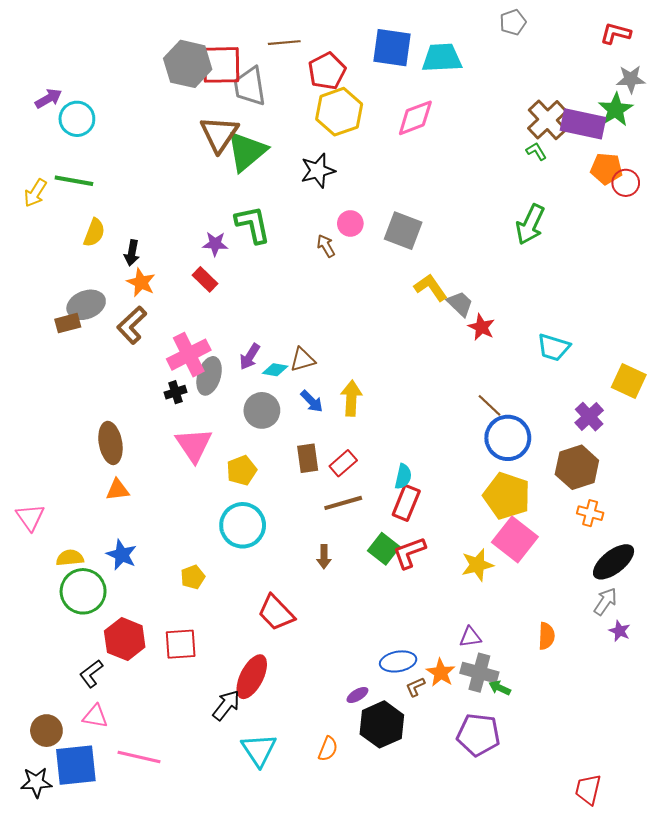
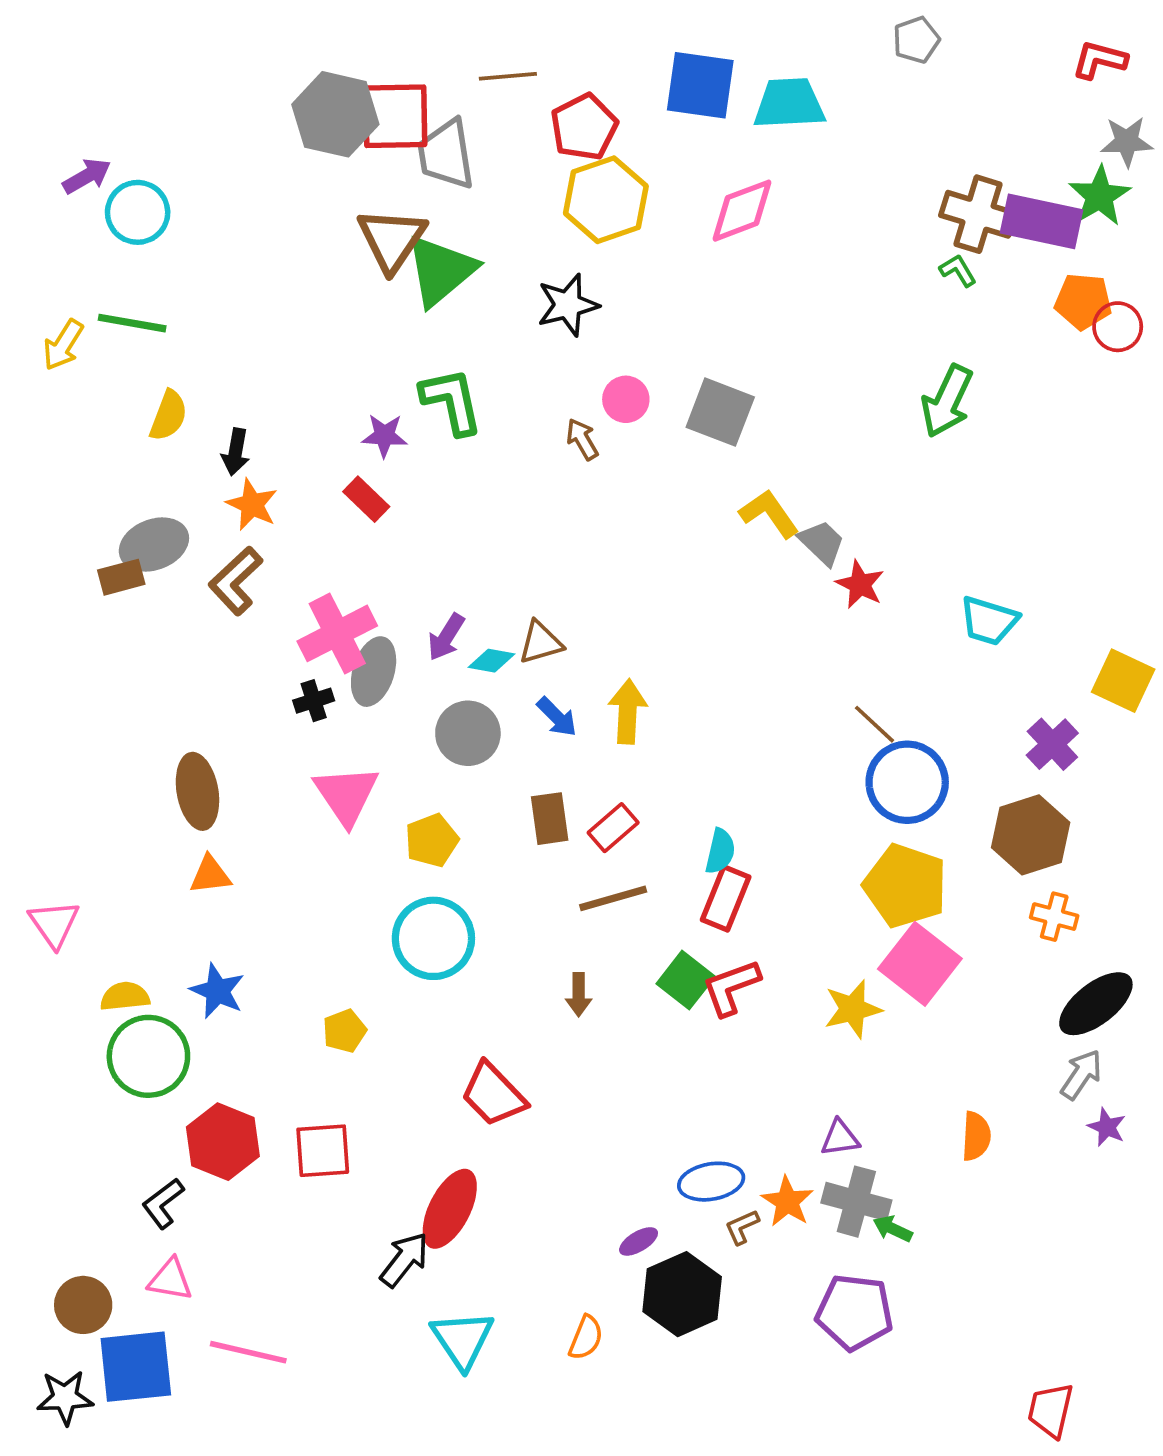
brown cross: (547, 120) -> (978, 214), turned -30

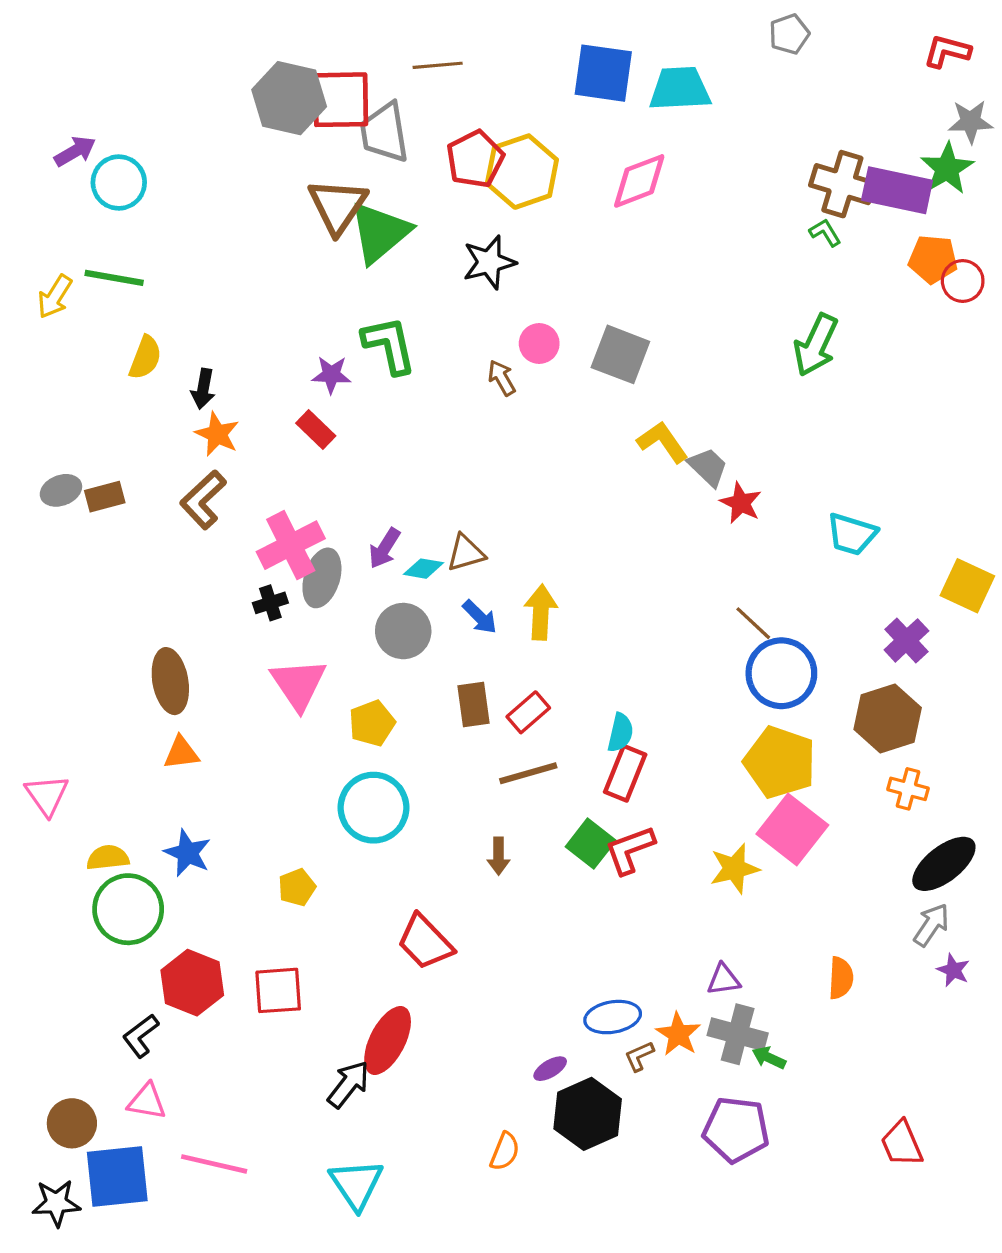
red pentagon: (584, 127) -> (475, 159), moved
gray ellipse: (154, 545) -> (61, 490), moved, size x0.7
cyan triangle: (462, 1339) -> (356, 1184), moved
red trapezoid: (1051, 1410) -> (902, 1144), moved, turned -36

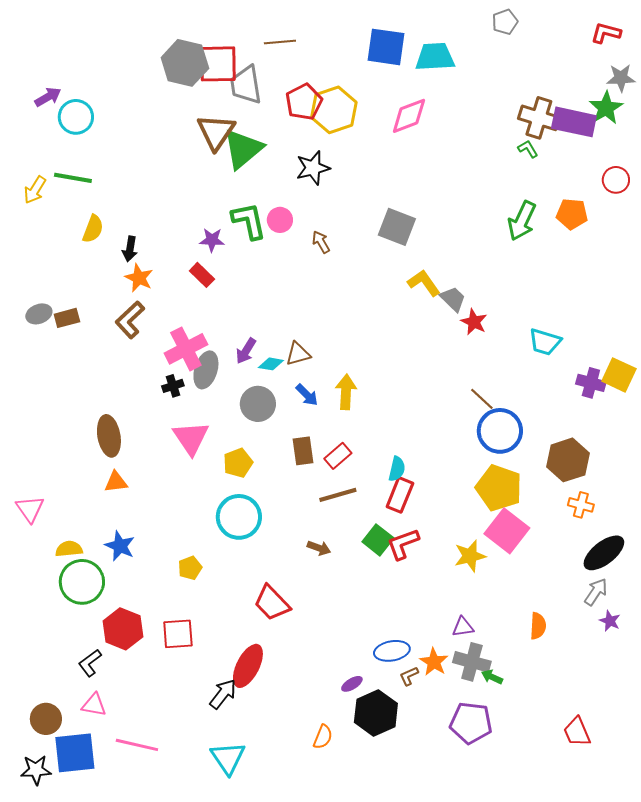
orange pentagon: (933, 259) -> (572, 214), moved
pink circle: (539, 343) -> (280, 220), moved
purple cross: (906, 640) -> (591, 383), moved, turned -32
brown arrow: (499, 856) -> (319, 548), turned -70

